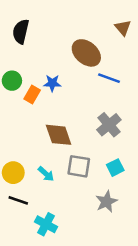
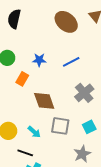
brown ellipse: (86, 53) -> (66, 22), moved
blue line: (109, 78) -> (71, 62), moved, turned -48
orange rectangle: (32, 95) -> (22, 79), moved
black line: (18, 200) -> (25, 153), moved

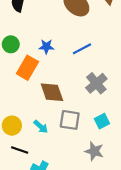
orange rectangle: (22, 79) -> (27, 68), size x1.5
black line: (25, 153) -> (20, 150), moved
gray star: (82, 154) -> (94, 151), turned -30

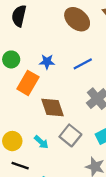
gray square: (70, 120) -> (70, 135), turned 30

